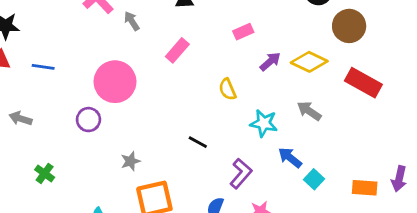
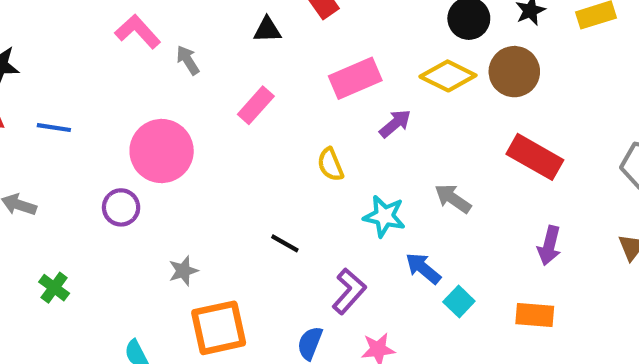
pink rectangle: (243, 32) -> (355, 78), size x1.6
yellow diamond: (309, 62) -> (448, 76), moved
purple arrow: (399, 179) -> (549, 246), moved

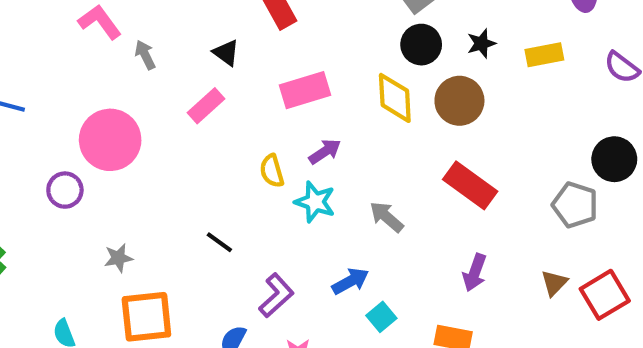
black triangle: (267, 30) -> (226, 53), moved, turned 32
yellow diamond: (448, 76) -> (395, 98), turned 54
purple arrow: (395, 124) -> (325, 151), moved
cyan star: (384, 216) -> (315, 202), moved
blue arrow: (423, 268) -> (350, 281), turned 105

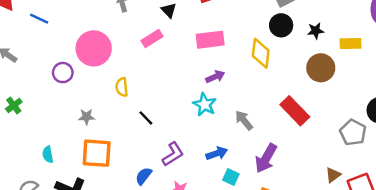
brown circle: (459, 101) -> (321, 68), moved
yellow semicircle: (272, 171) -> (122, 87), moved
purple arrow: (475, 273) -> (266, 158), moved, size x1.4
cyan square: (381, 317) -> (231, 177), turned -35

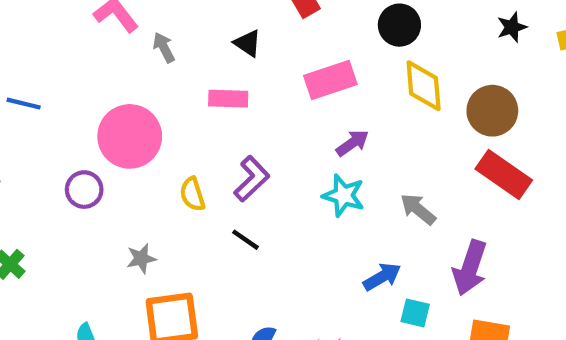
black circle: (281, 25) -> (399, 25), moved
pink rectangle: (152, 39) -> (228, 99), turned 45
brown circle: (321, 68) -> (492, 111), moved
purple L-shape: (173, 154) -> (252, 179), moved

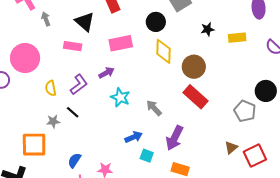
black triangle: (248, 43) -> (85, 22), size x1.5
purple arrow: (352, 143) -> (106, 73), moved
gray star: (141, 259) -> (53, 121), moved

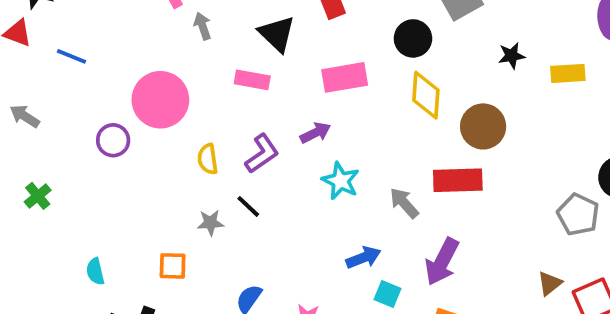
red rectangle: (195, 97) -> (458, 180), moved, turned -45
orange square: (34, 145) -> (173, 266), size x0.6

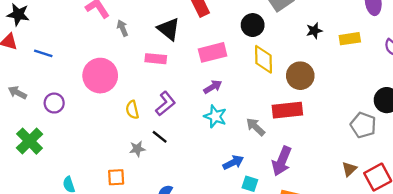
purple arrow: (315, 133) -> (213, 87), moved
purple circle: (113, 140) -> (54, 103), moved
green cross: (38, 196) -> (29, 141), size x1.6

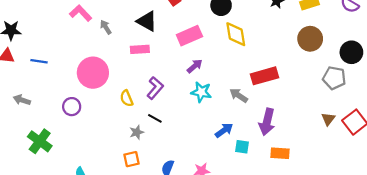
brown circle: (300, 76) -> (310, 39), moved
purple circle: (54, 103) -> (72, 107), moved
orange square: (116, 177) -> (132, 159), moved

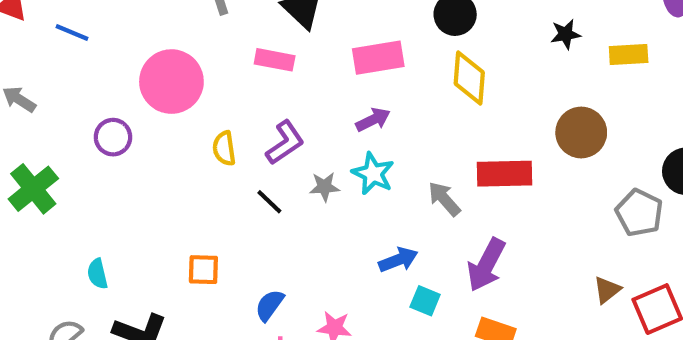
brown circle: (310, 39) -> (581, 132), moved
gray star: (137, 132) -> (324, 187), moved

